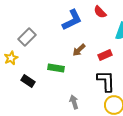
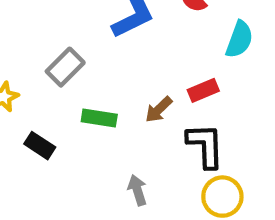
gray rectangle: (27, 37) -> (65, 67), moved
brown arrow: (79, 50) -> (159, 109), moved

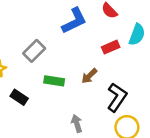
red rectangle: (203, 90) -> (111, 47), moved
black L-shape: (205, 146) -> (117, 97), turned 36

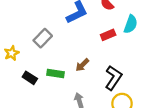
brown arrow: (89, 76) -> (82, 65), moved
green rectangle: (54, 81) -> (56, 74), moved

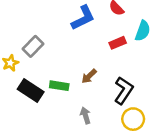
gray rectangle: (43, 38) -> (33, 46), moved
black rectangle: (30, 78) -> (31, 90), size x1.5

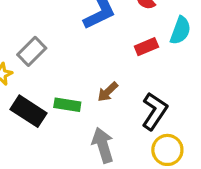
gray arrow: (85, 115) -> (103, 145), size x1.5

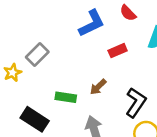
red rectangle: (146, 47) -> (118, 51), moved
black rectangle: (29, 111) -> (35, 119), moved

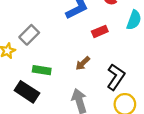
green rectangle: (66, 97) -> (42, 70), moved

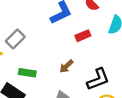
black L-shape: (116, 77) -> (98, 79), turned 35

